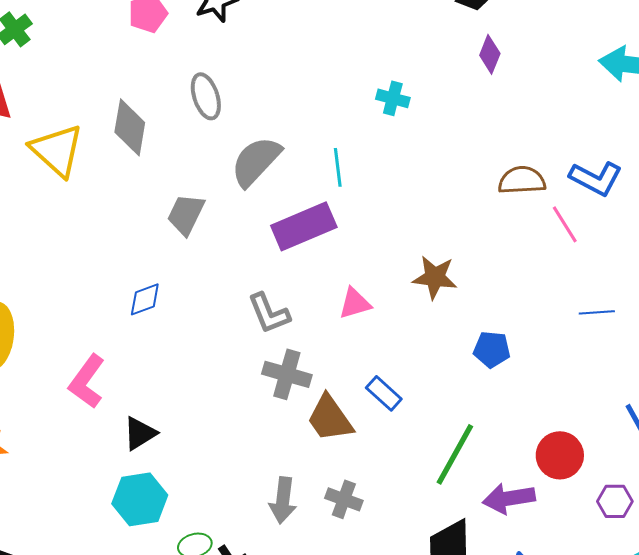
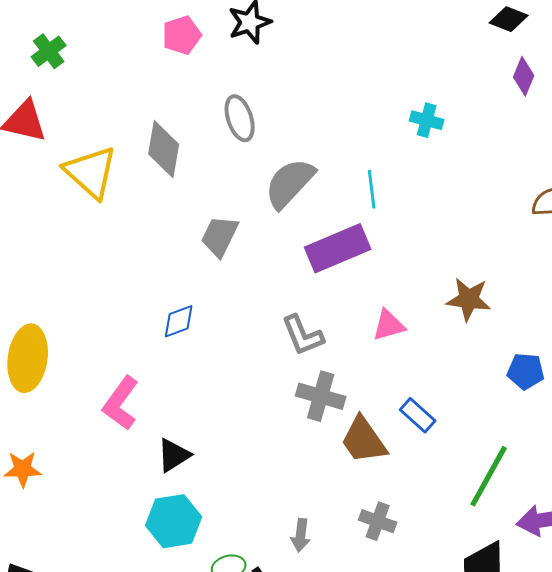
gray arrow: (283, 500) -> (301, 535), moved, size x0.7

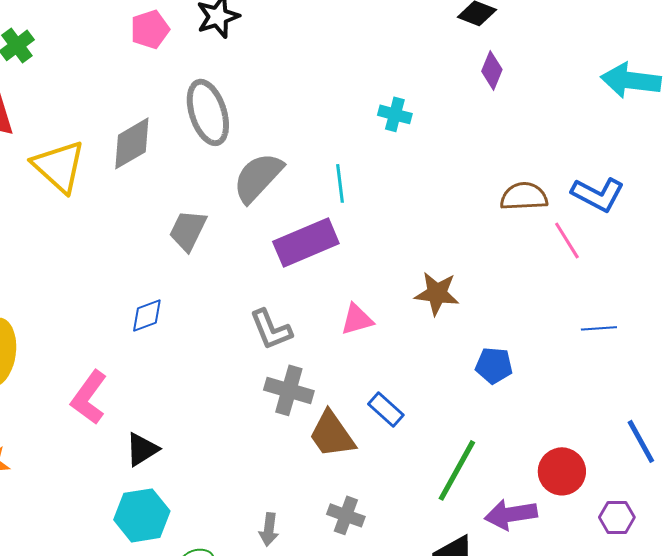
gray ellipse: (240, 118) -> (208, 112), size x1.4
gray diamond: (164, 149) -> (132, 143), turned 50

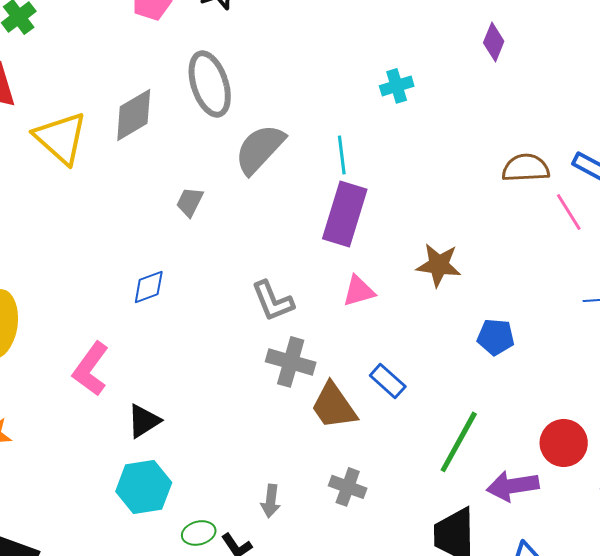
cyan cross: (395, 114) -> (397, 86), turned -32
gray trapezoid: (188, 230) -> (190, 202), size x0.7
purple rectangle: (306, 242) -> (345, 214), moved, turned -50

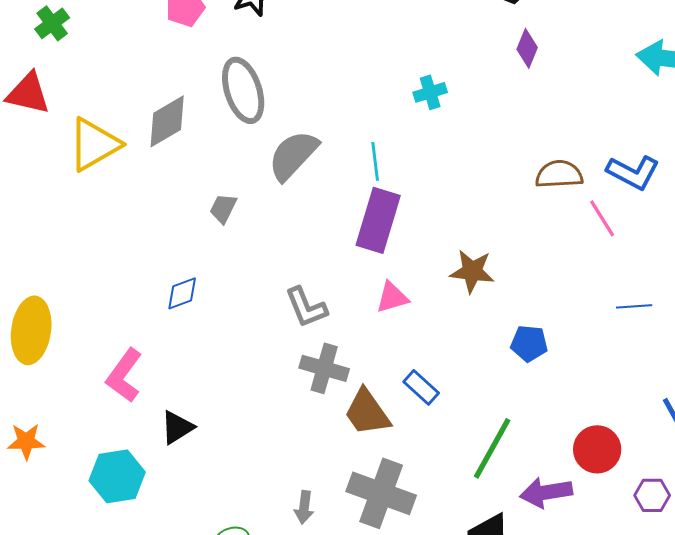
yellow triangle: (61, 138) -> (94, 144), turned 48
cyan hexagon: (144, 487) -> (117, 476), moved
gray cross: (348, 487) -> (381, 493), size x1.8

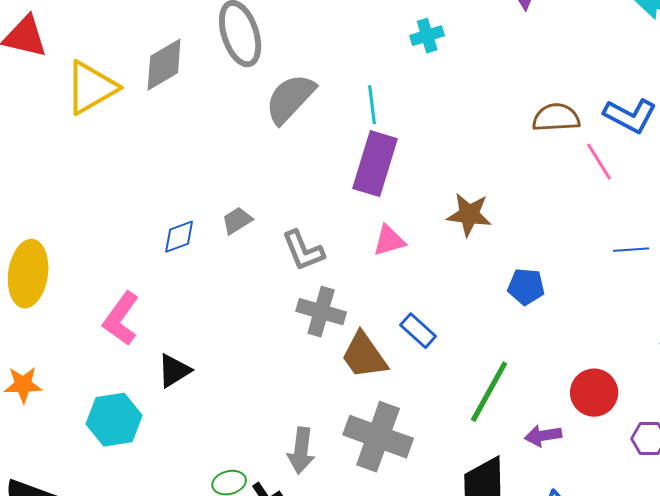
gray trapezoid: (223, 208) -> (237, 221), moved, turned 32
purple arrow: (546, 492) -> (543, 436), size x0.7
gray arrow: (304, 507) -> (301, 451), size x1.4

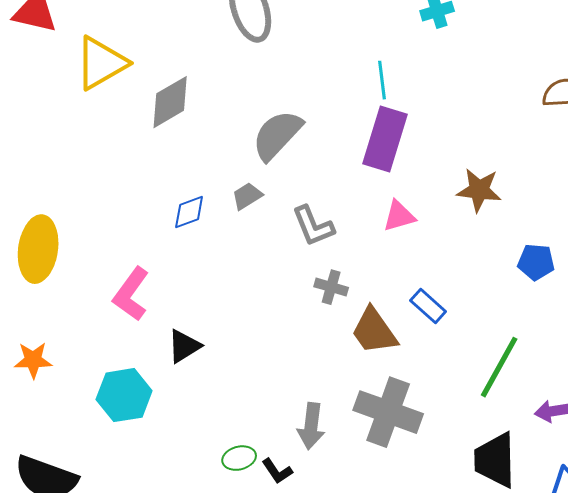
gray diamond: (164, 65) -> (170, 102), moved
gray semicircle: (290, 99) -> (277, 135), moved
gray cross: (321, 312) -> (331, 287), size x0.7

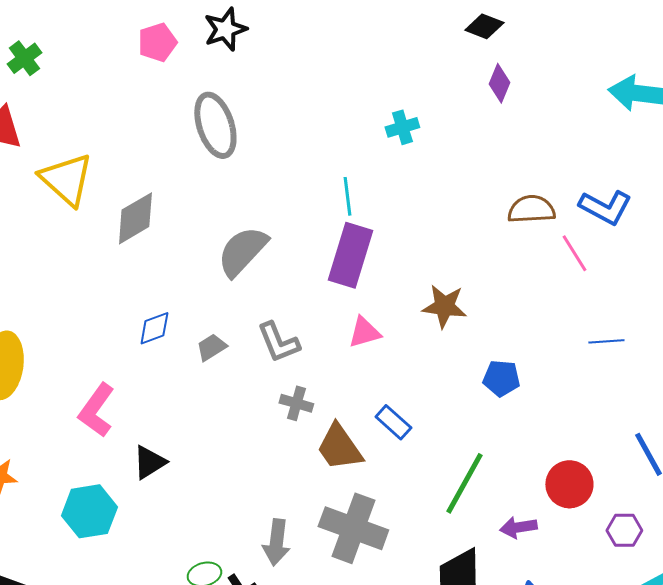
yellow triangle: (101, 63) -> (66, 179), turned -48
gray trapezoid: (247, 196) -> (211, 347), moved

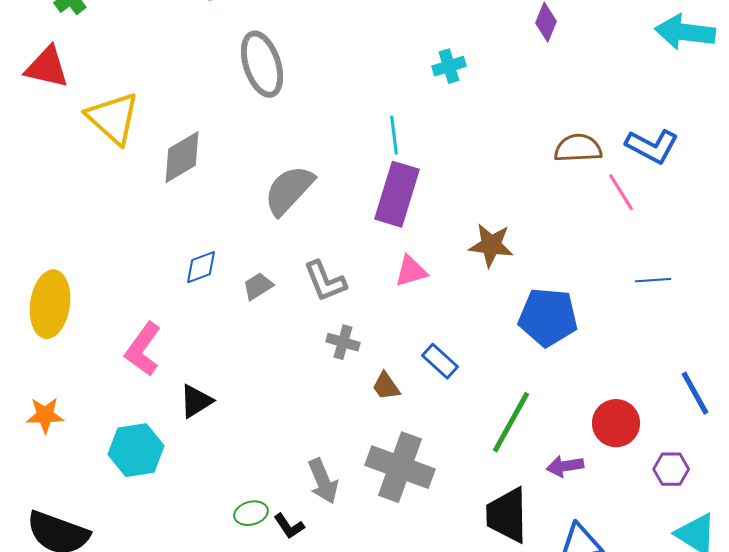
blue pentagon: (501, 378) -> (548, 317), size x1.6
brown trapezoid: (339, 447) -> (386, 386), size x0.6
gray arrow: (276, 542) -> (323, 481), turned -30

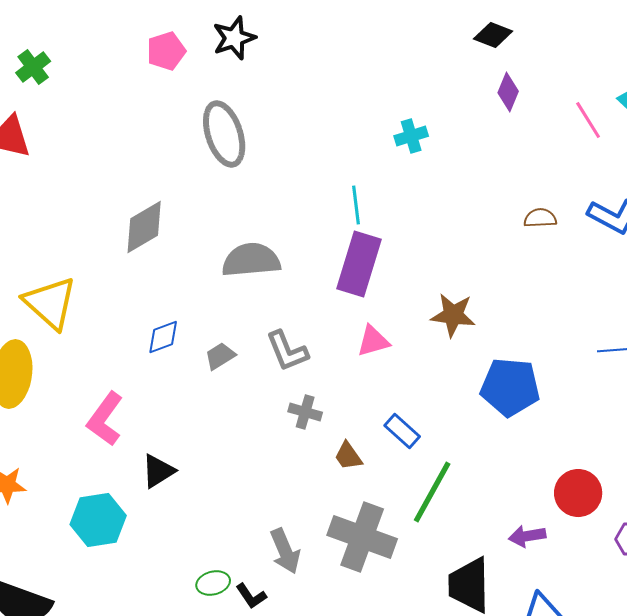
yellow triangle: (113, 118) -> (50, 303), moved
brown semicircle: (578, 148) -> (540, 218), size x0.7
gray semicircle: (289, 190) -> (251, 260), turned 42
pink line: (621, 192) -> (588, 120), moved
green line: (511, 422) -> (432, 492), moved

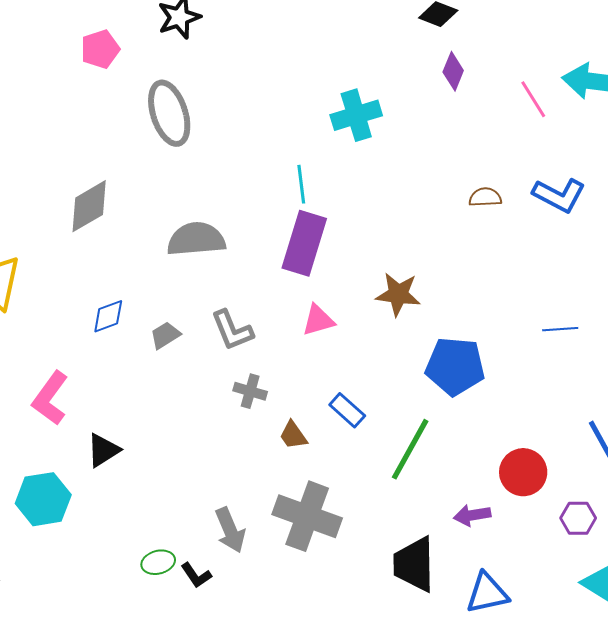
pink pentagon: (166, 51) -> (100, 49), moved
cyan cross: (411, 136) -> (356, 115), size x1.5
green line: (432, 492) -> (410, 449), moved

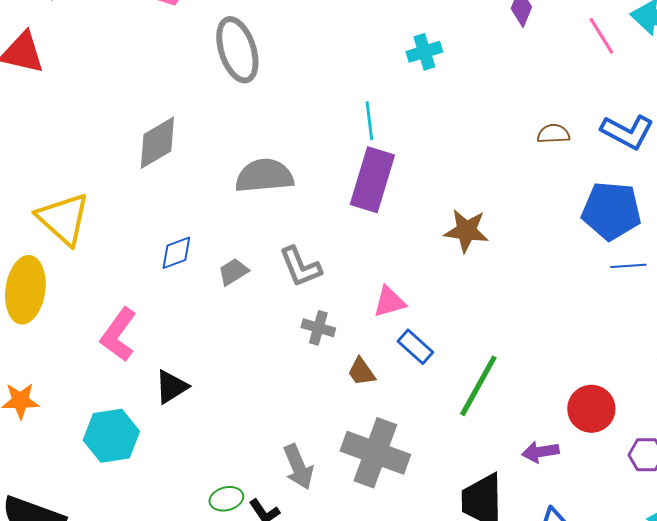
cyan cross: (356, 115) -> (424, 52), size x0.7
pink triangle: (318, 320) -> (389, 302), moved
blue pentagon: (455, 366) -> (611, 211), moved

